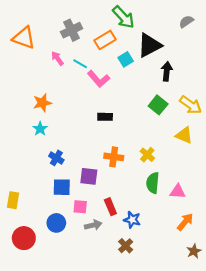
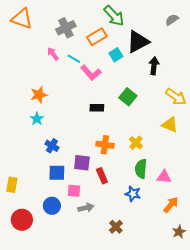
orange triangle: (24, 38) -> (22, 19), moved
green square: (158, 105) -> (128, 97), moved
red rectangle: (110, 207) -> (102, 176), moved
blue star: (132, 220) -> (133, 194), moved

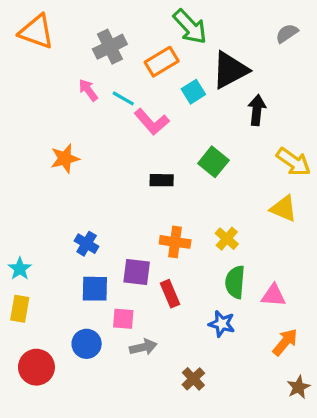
cyan star: (37, 119) -> (20, 269), moved

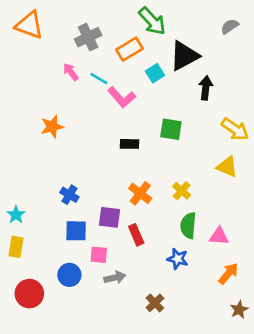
green square: (213, 162) -> (171, 129), turned -30
orange cross: (175, 242) -> (140, 193), turned 30

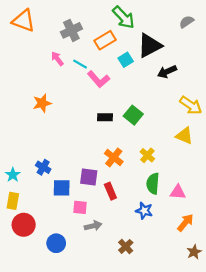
black arrow: (206, 88) -> (167, 72), turned -120
green square: (171, 129) -> (133, 115), moved, turned 30
blue cross: (69, 195) -> (43, 167), moved
blue circle: (69, 275) -> (56, 243), moved
red circle: (29, 294) -> (24, 225), moved

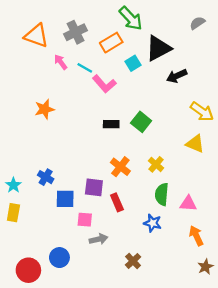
orange triangle: (24, 21) -> (36, 36), moved
orange arrow: (185, 223) -> (196, 236), turned -66
red circle: (24, 225) -> (28, 270), moved

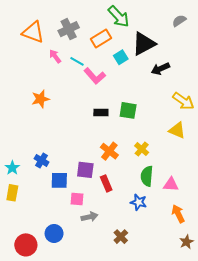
green square: (141, 122) -> (128, 110), turned -30

